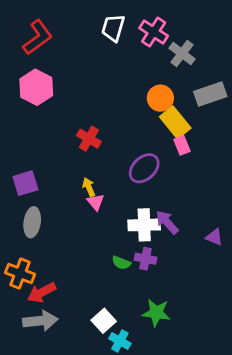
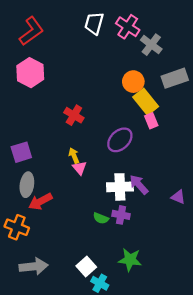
red arrow: (42, 292) -> (40, 201), moved

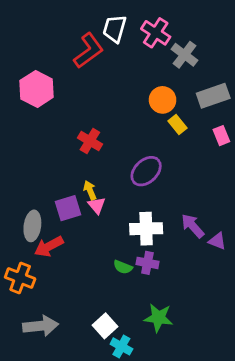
red L-shape: (31, 31) -> (89, 51), moved
yellow rectangle: (146, 102) -> (178, 125), size x0.6
pink rectangle: (151, 121) -> (221, 136), moved
purple square: (21, 152) -> (68, 208), moved
purple arrow: (139, 185) -> (193, 226), moved

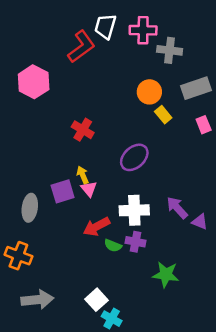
pink cross: (156, 33) -> (143, 30), turned -32
gray cross: (184, 55) -> (170, 50), turned -30
red arrow: (49, 246) -> (97, 227), moved
green star: (158, 318) -> (166, 274), moved

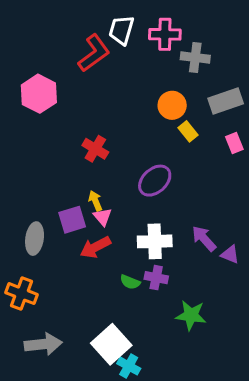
red arrow: (97, 227) -> (95, 247), moved
white square: (97, 300) -> (111, 344), size x1.5

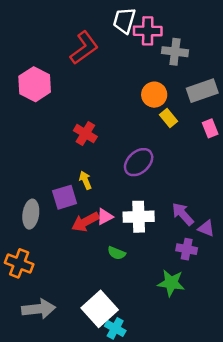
white trapezoid: (121, 30) -> (124, 21), moved
pink triangle: (103, 217) -> (105, 217), moved, turned 42
purple cross: (156, 278) -> (187, 249), moved

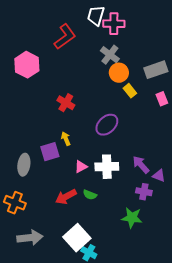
gray cross: (175, 52) -> (110, 55), moved, turned 30
red arrow: (85, 222) -> (66, 197), moved

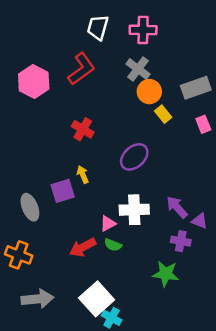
white trapezoid: (96, 16) -> (98, 27), moved
red L-shape: (65, 37) -> (81, 69), moved
gray ellipse: (24, 165) -> (30, 207), turned -30
pink triangle: (81, 167) -> (108, 224), moved

